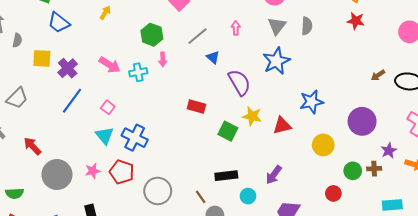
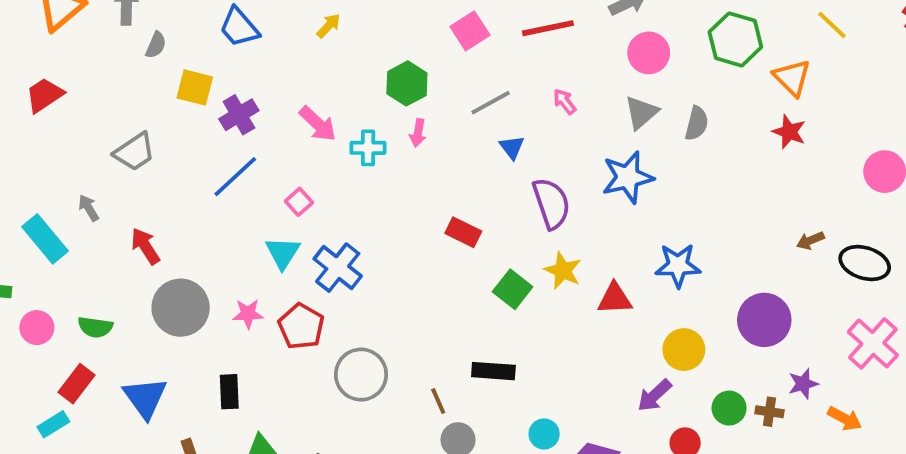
pink arrow: (236, 28) -> (565, 102), turned -48
purple arrow: (274, 175) -> (654, 395), moved
cyan circle: (248, 196) -> (544, 434), moved

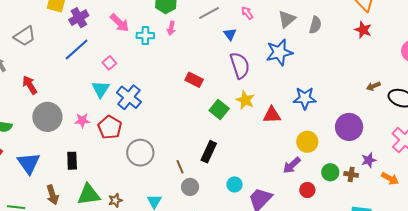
blue triangle: (512, 147) -> (230, 34), moved
black rectangle: (493, 371) -> (209, 152), turned -70

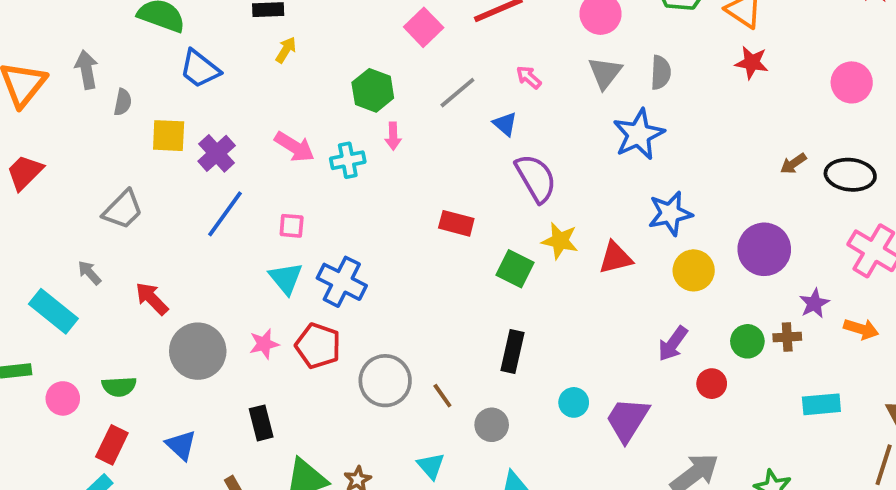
blue star: (279, 52) -> (639, 134), moved
pink square: (109, 63) -> (292, 226), turned -32
yellow circle: (307, 142) -> (694, 270), moved
blue triangle: (29, 163) -> (181, 445), size x0.7
brown line: (180, 167) -> (442, 396), moved

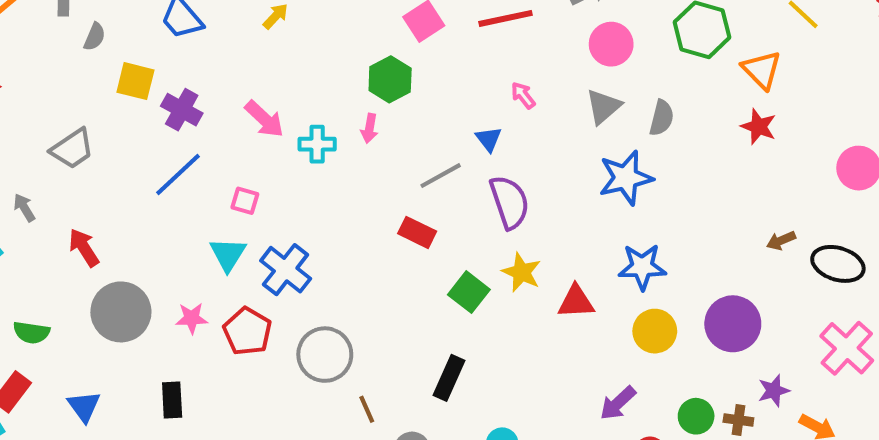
green hexagon: (373, 90) -> (390, 79), moved
gray line: (457, 93) -> (441, 176), moved
purple cross: (217, 153) -> (182, 110), turned -30
gray circle: (385, 381) -> (325, 355), moved

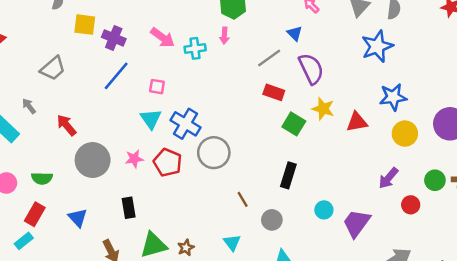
red rectangle: (417, 232) -> (274, 92), moved
gray circle: (325, 355) -> (214, 153), moved

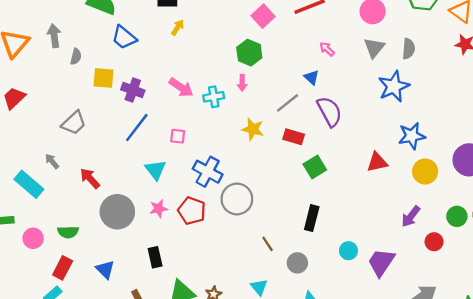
yellow star: (323, 109) -> (253, 129), moved
cyan triangle: (151, 119) -> (155, 170), moved
green square: (294, 124) -> (315, 167), turned 30

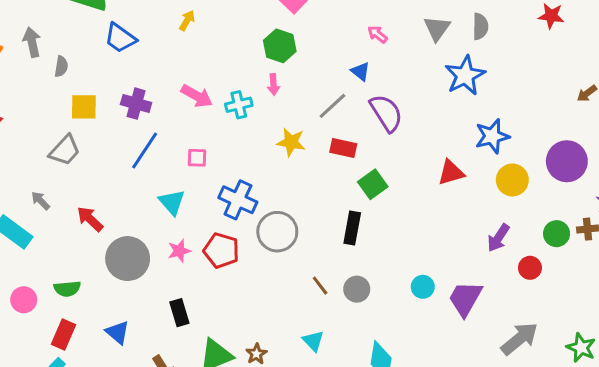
yellow square: (103, 78) -> (84, 107), moved
black rectangle: (312, 218) -> (352, 228), moved
gray circle: (297, 263) -> (357, 289), moved

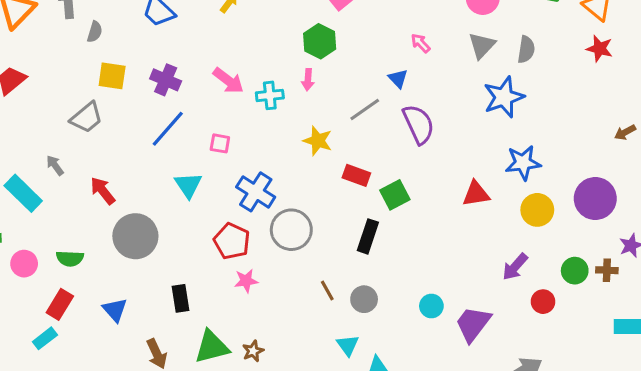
red rectangle: (343, 148) -> (356, 175), moved
pink star: (179, 251) -> (246, 281), moved
cyan triangle: (313, 341) -> (348, 345), moved

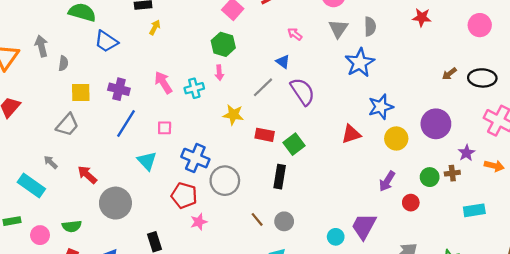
pink arrow: (228, 81) -> (163, 83), turned -150
cyan circle: (431, 306) -> (336, 237), moved

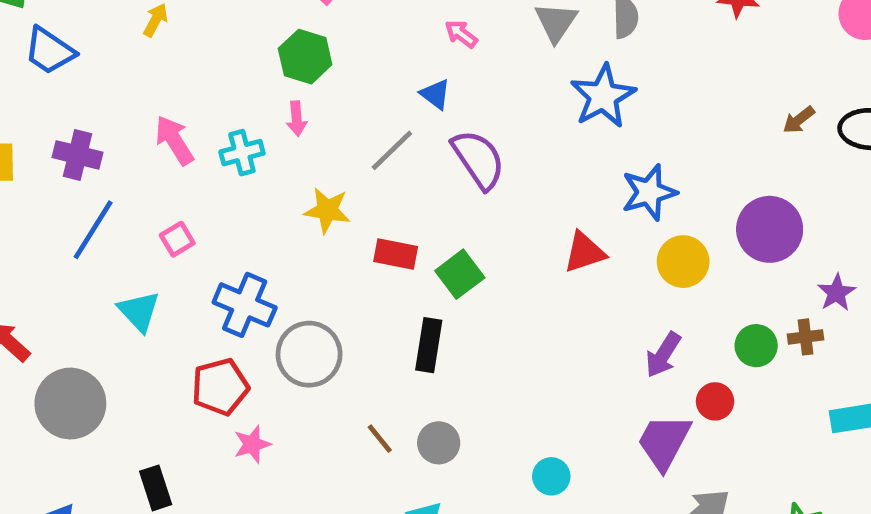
pink square: (165, 128) -> (177, 239), turned -32
red pentagon: (184, 196) -> (220, 387), turned -30
purple trapezoid: (364, 226) -> (664, 442), moved

